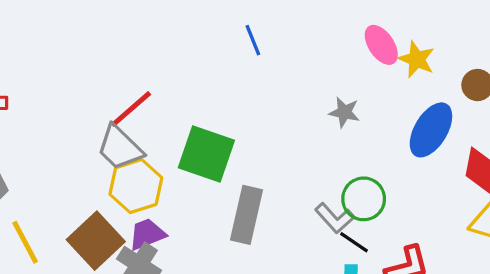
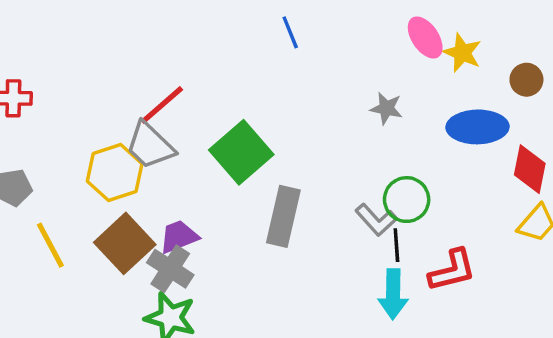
blue ellipse: (431, 130) -> (477, 127), turned 58
green square: (206, 154) -> (241, 152), turned 30
yellow hexagon: (136, 186) -> (115, 173), moved
black line: (354, 242) -> (396, 245), turned 52

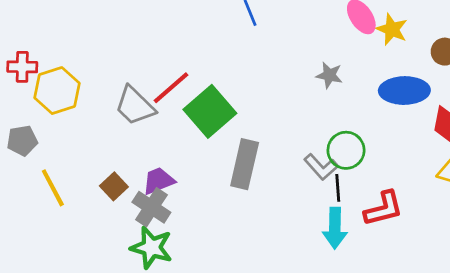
red line: (162, 105) -> (171, 88), moved
yellow hexagon: (115, 173) -> (57, 91), moved
brown square: (125, 243) -> (114, 186), size x0.6

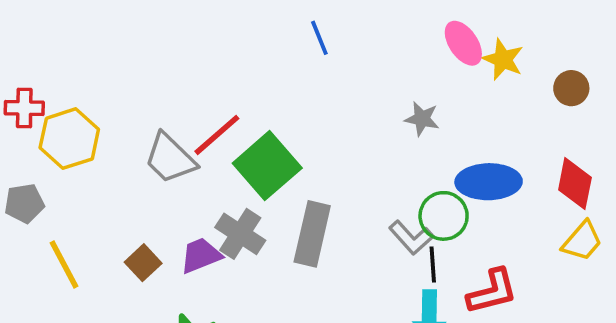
blue ellipse: (404, 91) -> (489, 182), moved
gray cross: (151, 207) -> (240, 234), moved

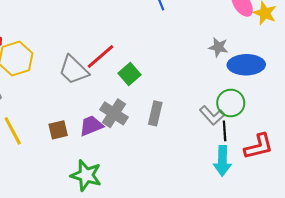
green square: (267, 166) -> (129, 74), size x0.6
blue ellipse: (489, 182) -> (246, 65), moved
gray rectangle: (312, 234) -> (155, 113), size x0.7
brown square: (143, 263) -> (58, 130), turned 30

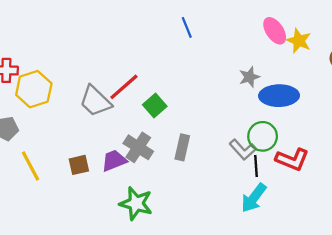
gray star: (218, 47) -> (249, 77), turned -30
red L-shape: (259, 146) -> (292, 159), moved, turned 36
cyan arrow: (222, 161) -> (254, 198), turned 36
green star: (86, 175) -> (136, 203), moved

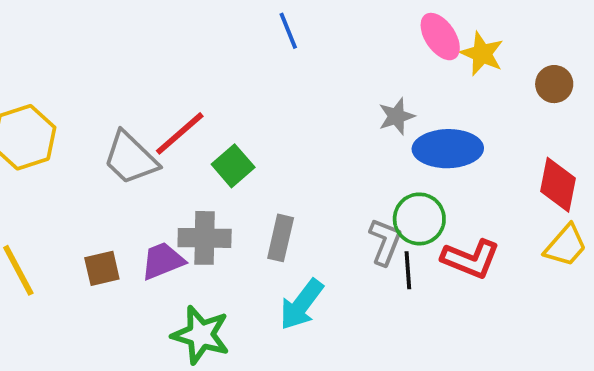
gray cross: (138, 147) -> (205, 238), turned -32
gray L-shape: (243, 150) -> (385, 242), turned -116
cyan arrow: (254, 198) -> (301, 304), moved

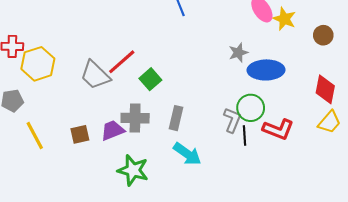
cyan arrow: (301, 304) -> (187, 154), turned -92

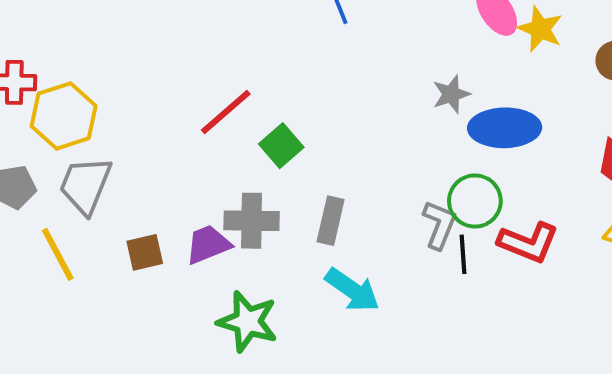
gray trapezoid: (95, 75) -> (85, 185), moved, turned 68

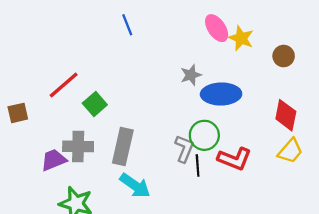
gray rectangle: (331, 221) -> (123, 146), size x1.4
brown square: (145, 252) -> (18, 113), moved

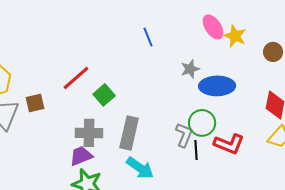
blue line: (127, 25) -> (148, 37), moved
purple trapezoid: (54, 160) -> (81, 156), moved

